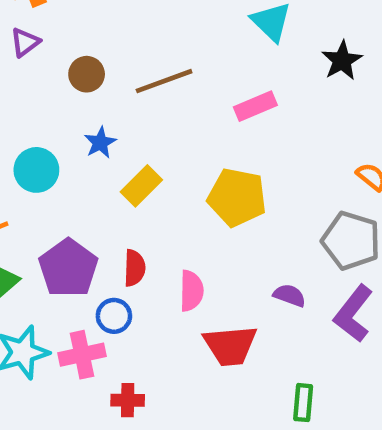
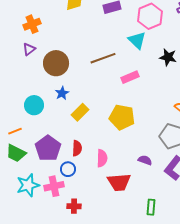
black star: (342, 60) -> (168, 57), turned -30
brown circle: (87, 74) -> (56, 63), size x1.6
brown line: (164, 81) -> (103, 58), moved

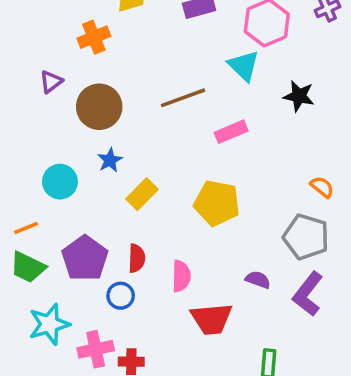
orange cross: (32, 24) -> (94, 37), moved
pink cross: (54, 186) -> (96, 349), moved

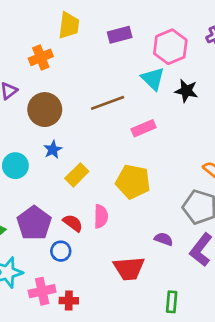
black star: (299, 96) -> (186, 91), moved
red semicircle: (137, 258) -> (73, 223), turned -55
pink semicircle: (181, 276) -> (101, 216), moved

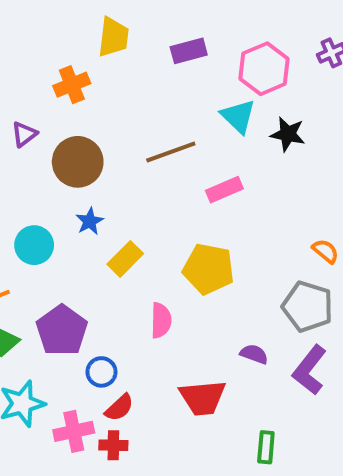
red semicircle: (73, 223) -> (119, 408), moved, turned 100

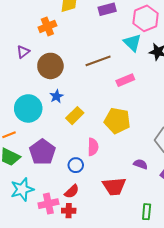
cyan circle: (34, 245) -> (28, 108), size x1.4
blue circle: (101, 372) -> (76, 165), moved

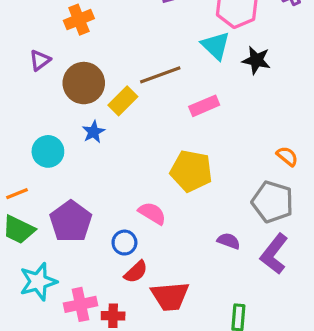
cyan circle: (28, 108) -> (48, 151), size x0.7
yellow rectangle: (75, 116) -> (123, 101), moved
pink semicircle: (93, 147) -> (152, 213), turned -60
red trapezoid: (114, 186) -> (170, 296), moved
red semicircle: (72, 191) -> (136, 272), moved

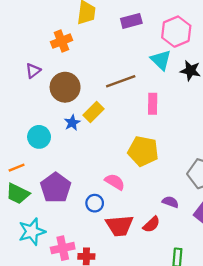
yellow rectangle: (123, 101) -> (93, 112), moved
pink rectangle: (204, 106) -> (153, 104), turned -66
red semicircle: (136, 272) -> (151, 224), moved
red trapezoid: (170, 296) -> (119, 226), moved

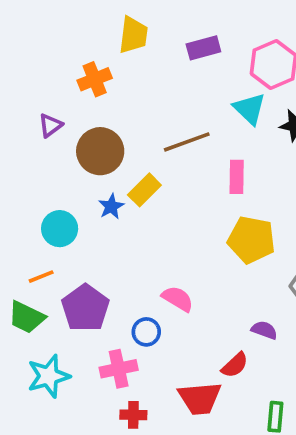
yellow pentagon: (143, 151) -> (251, 240), moved
orange line: (17, 168) -> (41, 277), moved
red trapezoid: (119, 226) -> (200, 398), moved
pink cross: (63, 248) -> (119, 369), moved

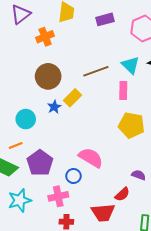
cyan triangle: (250, 109) -> (130, 65), moved
purple triangle: (50, 125) -> (21, 14), moved, size x1.5
pink semicircle: (178, 299) -> (91, 158), size x1.4

